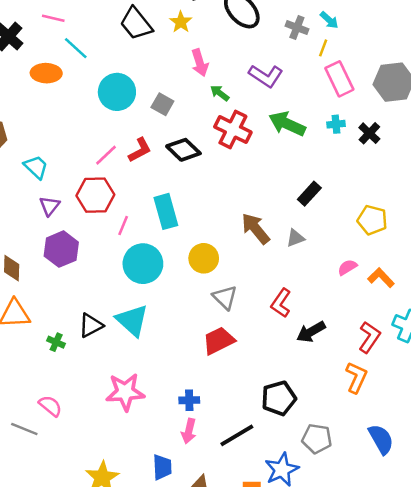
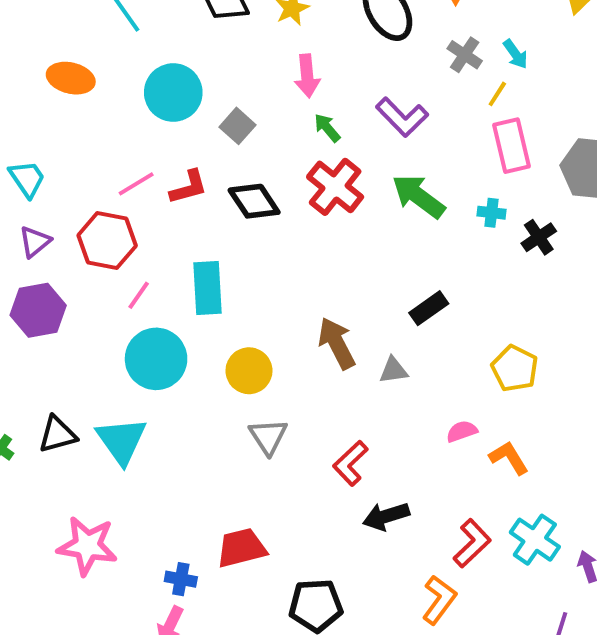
orange ellipse: (46, 73) -> (71, 78), moved
red trapezoid: (219, 341) -> (241, 548), moved

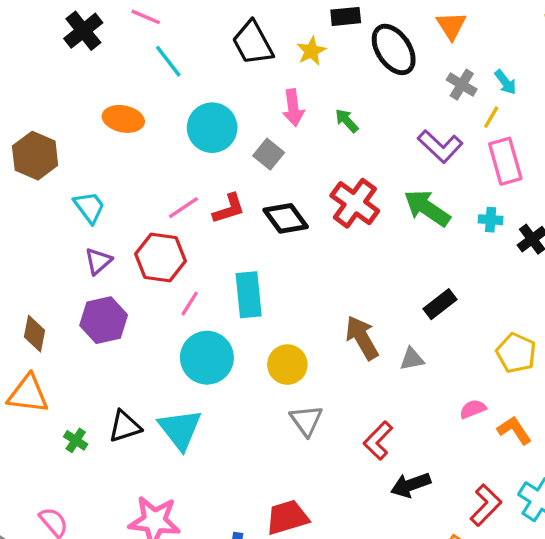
pink arrow: (307, 76) -> (293, 108), moved
purple L-shape: (402, 117) -> (440, 146), moved
green arrow: (327, 128) -> (347, 121), moved

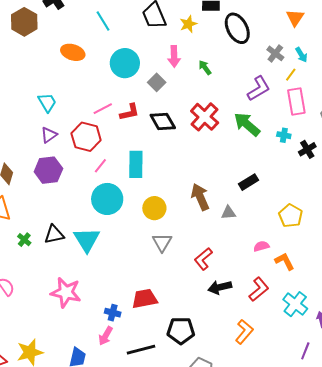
orange triangle: (451, 26) -> (295, 18), moved
purple L-shape: (440, 146) -> (259, 89), turned -80
brown hexagon: (35, 156) -> (24, 22), moved
red L-shape: (486, 505) -> (259, 289), moved

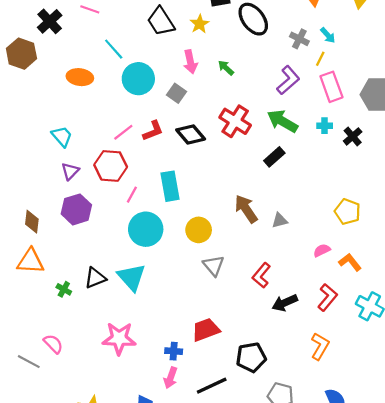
cyan line: (103, 21) -> (114, 49), moved
black rectangle: (249, 182) -> (274, 157), moved

